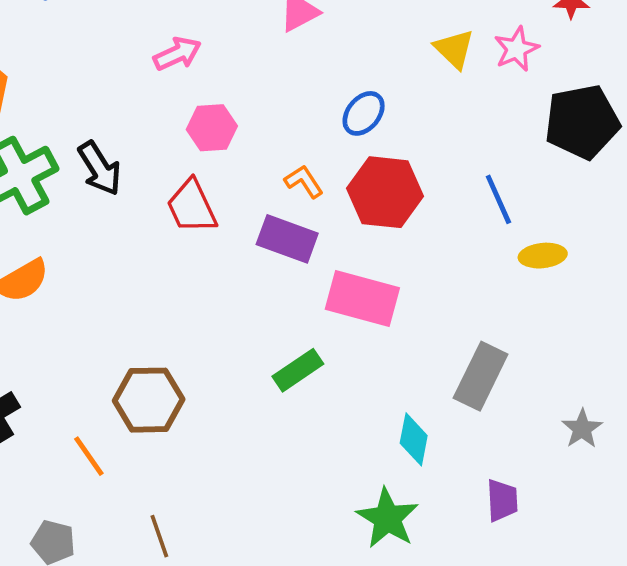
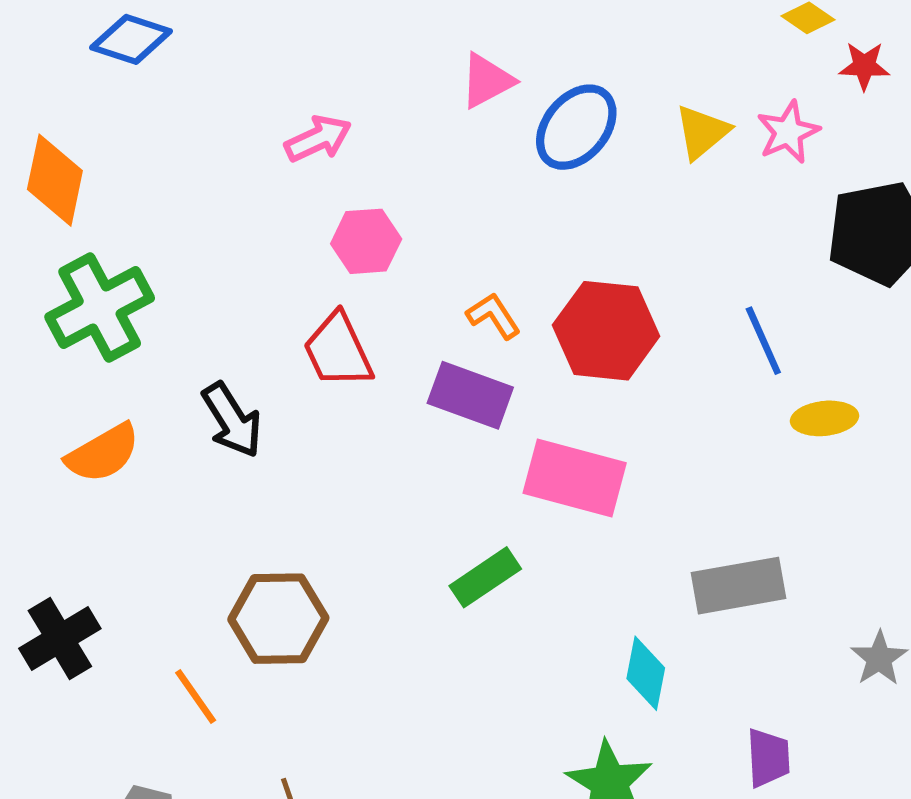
yellow triangle: (454, 49) -> (702, 132), turned 36
blue ellipse: (364, 113) -> (576, 127), moved, size x1.4
black arrow: (100, 168) -> (232, 420), moved
gray rectangle: (481, 376) -> (738, 586), turned 54

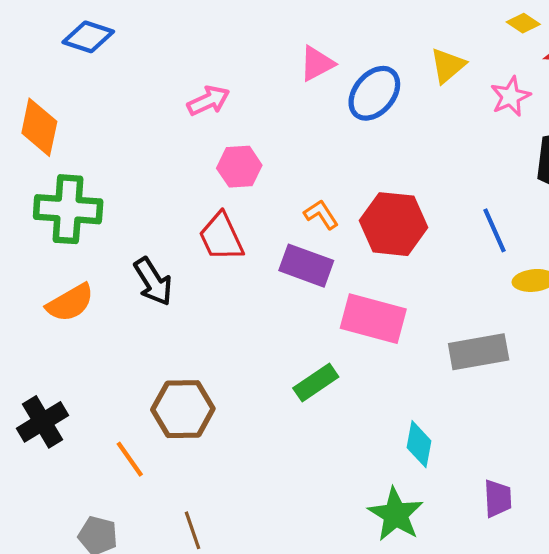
yellow triangle: (702, 132) -> (448, 66), moved
green cross: (100, 308) -> (68, 209), turned 32
gray rectangle: (738, 586) -> (479, 352), moved

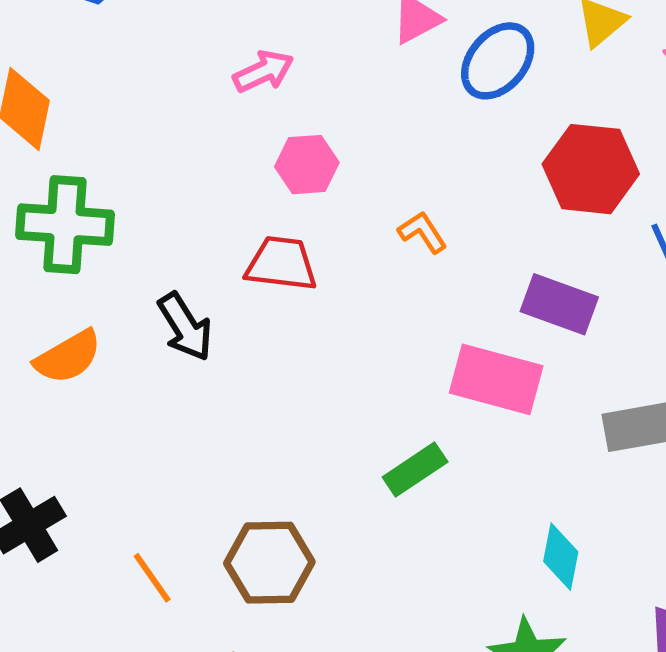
red hexagon: (393, 224) -> (591, 169), moved
red trapezoid: (221, 237) -> (281, 264), turned 122
purple rectangle: (306, 266) -> (559, 304), moved
brown hexagon: (183, 409) -> (269, 563), moved

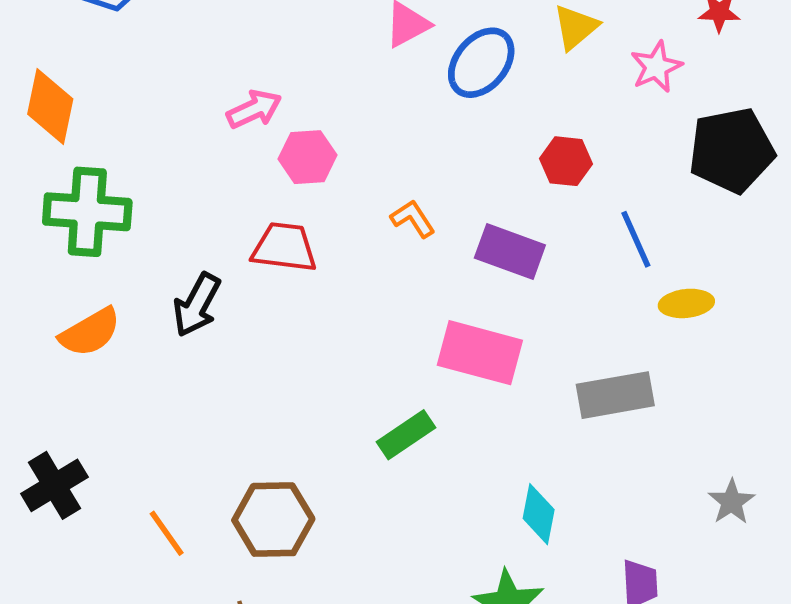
pink arrow: (263, 71) -> (254, 109), moved
red hexagon: (591, 169) -> (566, 161), size x0.6
purple rectangle: (559, 304) -> (510, 251), moved
black arrow: (185, 327) -> (197, 305), turned 60

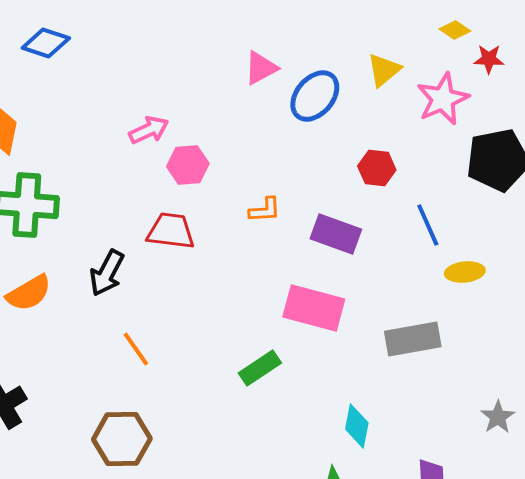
pink star: (656, 67) -> (443, 99), size x1.4
orange L-shape: (413, 219) -> (265, 210), turned 120
brown hexagon: (273, 520) -> (122, 439), moved
orange line: (167, 533) -> (136, 349), moved

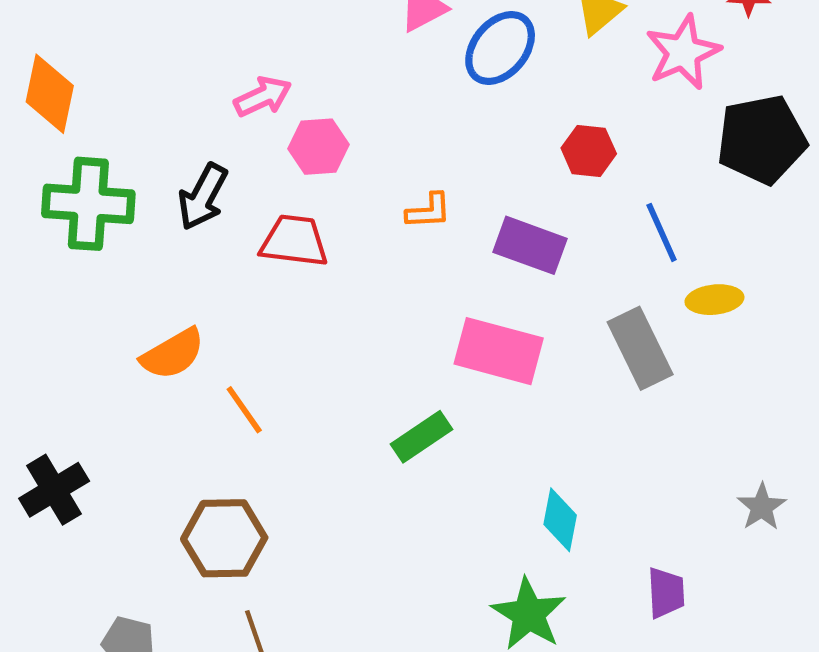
black arrow: (107, 273) -> (203, 197), moved
orange semicircle: (29, 293) -> (173, 354), moved
gray rectangle: (413, 339) -> (640, 348), moved, turned 74

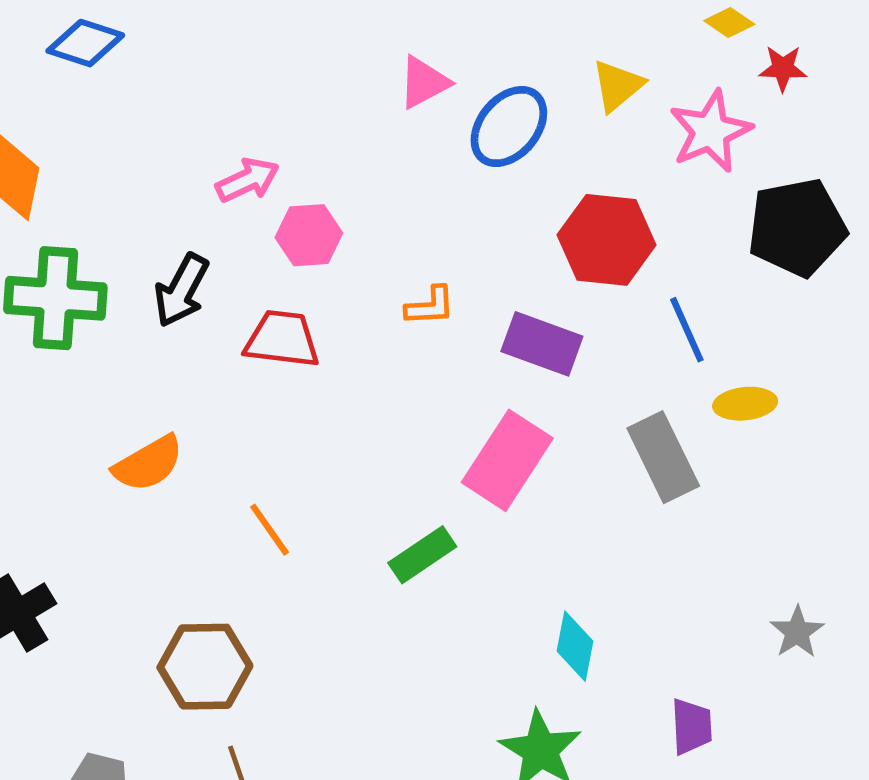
red hexagon: (589, 151) -> (607, 240), size x1.6
pink rectangle: (499, 351) -> (507, 460), turned -72
orange line: (244, 410) -> (270, 530), moved

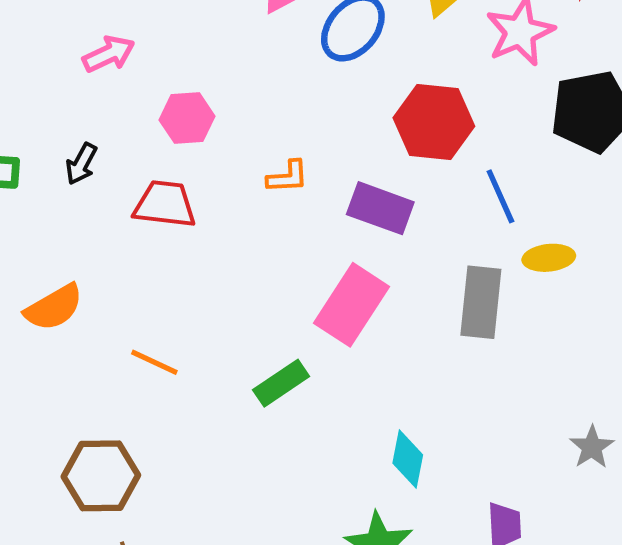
pink arrow: (248, 180) -> (109, 54), moved
black arrow: (181, 290) -> (81, 164), size x0.7
gray rectangle: (663, 457) -> (481, 302), turned 32
orange line: (270, 530) -> (154, 362), turned -30

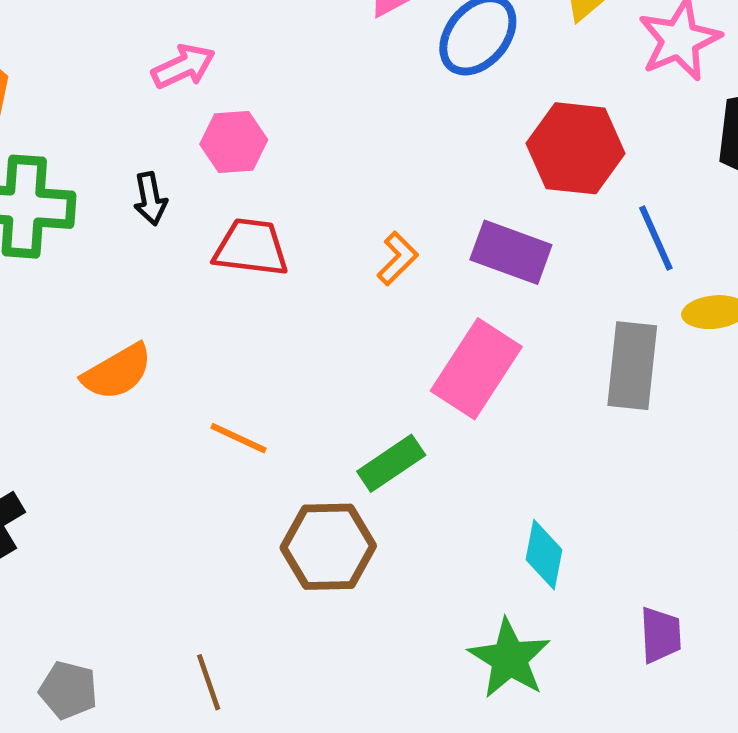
pink hexagon: (187, 118) -> (234, 142), moved
black arrow: (81, 164) -> (150, 199), turned -39
orange L-shape: (288, 177) -> (398, 259), moved, turned -42
brown hexagon: (101, 476) -> (328, 547), moved

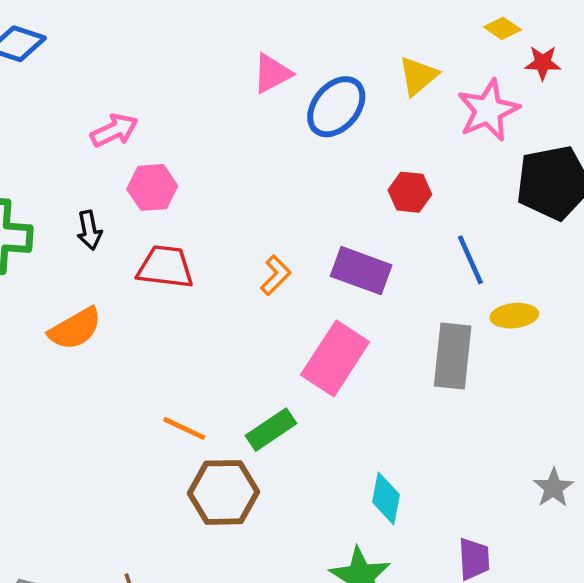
red hexagon: (576, 148) -> (410, 192), size x0.6
orange semicircle: (117, 372) -> (75, 329), moved
orange line: (238, 438) -> (184, 428), moved

